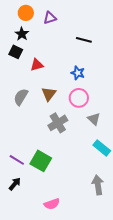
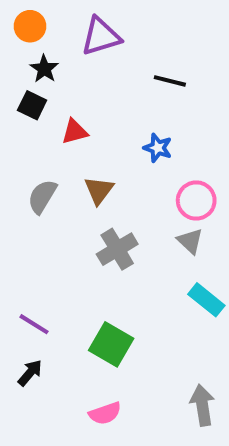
orange circle: (26, 13) -> (30, 26), moved
purple triangle: (50, 18) -> (101, 36), size x1.5
pink circle: (79, 98) -> (196, 201), moved
green square: (41, 161) -> (111, 344), moved
gray arrow: (98, 185) -> (202, 405), moved

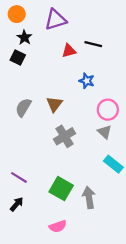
red triangle: (75, 132) -> (69, 51), moved
gray arrow: (202, 405) -> (89, 197), moved

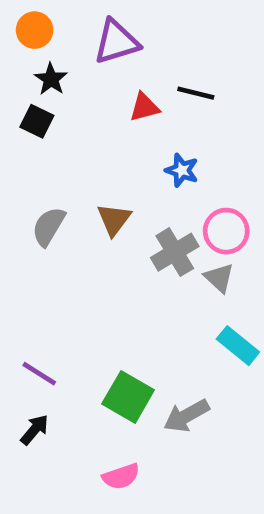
gray cross: (64, 136) -> (175, 252), moved
gray arrow: (89, 197) -> (186, 416), turned -110

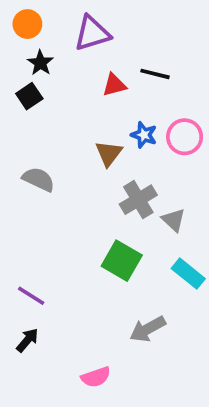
black square: (37, 121) -> (29, 96), turned 30
brown triangle: (114, 219) -> (109, 153), moved
gray semicircle: (49, 226) -> (39, 179), turned 84
pink circle: (226, 231) -> (185, 137), moved
green square: (128, 397) -> (122, 261), moved

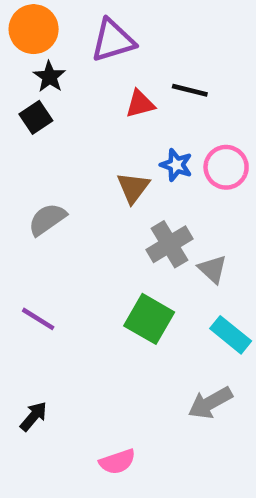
orange circle: (27, 24) -> (34, 29), size x1.4
gray semicircle: (39, 179) -> (47, 219), turned -60
purple line: (31, 296) -> (38, 319), moved
gray arrow: (148, 329) -> (210, 403), moved

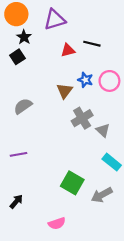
purple line: (38, 319) -> (19, 154), turned -42
green square: (149, 319) -> (72, 183), moved

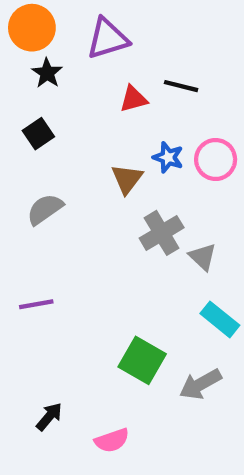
black square: (17, 57) -> (38, 134), moved
black arrow: (16, 201) -> (49, 417), moved

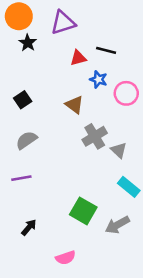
black square: (38, 134) -> (23, 100), moved
blue star: (168, 157) -> (98, 79), moved
brown triangle: (127, 179) -> (74, 105), turned -30
gray semicircle: (45, 209) -> (26, 140), moved
black arrow: (49, 417) -> (29, 227), moved

